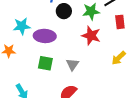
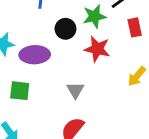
black circle: (64, 11) -> (65, 29), moved
green square: (45, 63) -> (20, 91), moved

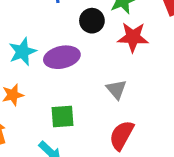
green square: (20, 91) -> (63, 117), moved

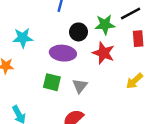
purple ellipse: (62, 57) -> (63, 53), moved
green square: (63, 117) -> (52, 82), moved

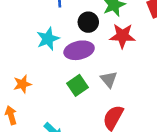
cyan star: (23, 38) -> (48, 39), moved
green square: (52, 82) -> (78, 85), turned -30

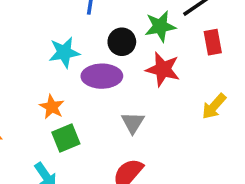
orange star: (22, 84) -> (52, 107), moved, turned 30
green square: (78, 85) -> (66, 138), moved

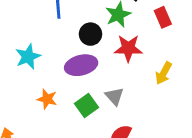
cyan star: (64, 52) -> (28, 57), moved
yellow arrow: (214, 106) -> (164, 73), moved
green square: (66, 138) -> (87, 106), moved

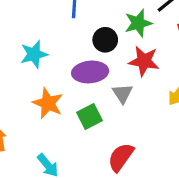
gray triangle: (114, 96) -> (122, 93), moved
orange star: (47, 99) -> (48, 103), size x1.4

